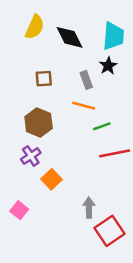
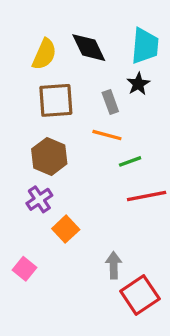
yellow semicircle: (35, 27) -> (44, 54), moved
brown square: (44, 79) -> (56, 100), size x1.6

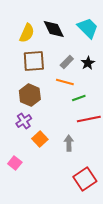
cyan trapezoid: (145, 46) -> (88, 28), turned -50
black star: (138, 84) -> (88, 63), moved
gray rectangle: (110, 102) -> (67, 62), turned 64
gray arrow: (114, 265) -> (69, 143), moved

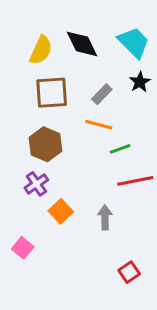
black star: (88, 63) -> (140, 82), moved
red square: (85, 179) -> (129, 272), size x0.6

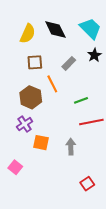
brown square: (52, 93) -> (35, 62), size x0.7
orange line: (99, 125) -> (52, 84), moved, turned 48
orange square: (61, 211) -> (41, 143), turned -35

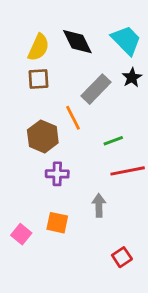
brown square: (35, 62) -> (39, 79), moved
gray rectangle: (69, 63) -> (96, 89), size x1.5
purple cross: (25, 124) -> (57, 174), moved, turned 35
orange square: (41, 143) -> (57, 223), moved

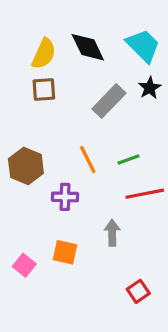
orange line: (73, 118) -> (88, 159), moved
brown hexagon: (43, 136) -> (26, 166), moved

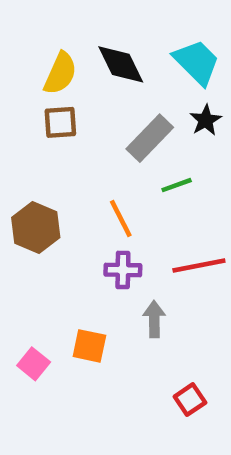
green line: (128, 159) -> (177, 185), moved
purple cross: (65, 197) -> (123, 270), moved

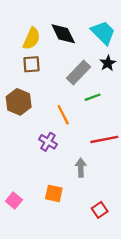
brown hexagon: (36, 228) -> (19, 102), moved
purple cross: (123, 270) -> (48, 142), moved, turned 30
orange square: (89, 346) -> (54, 193), moved
pink square: (34, 364) -> (14, 201), moved

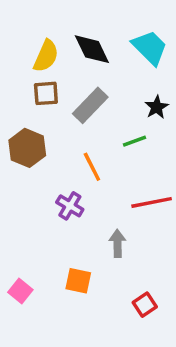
black star: (108, 63) -> (157, 107), moved
gray rectangle: (78, 73) -> (90, 105), moved

